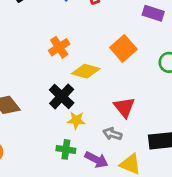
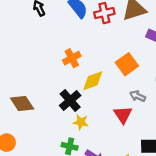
yellow diamond: (86, 71) -> (93, 81), turned -40
gray arrow: (112, 134) -> (138, 96), moved

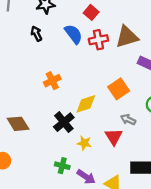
orange cross: (72, 58) -> (52, 81), moved
yellow star: (81, 122) -> (84, 143), moved

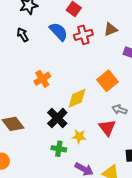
brown triangle: (127, 37) -> (111, 29), size x0.6
green cross: (62, 166) -> (59, 149), moved

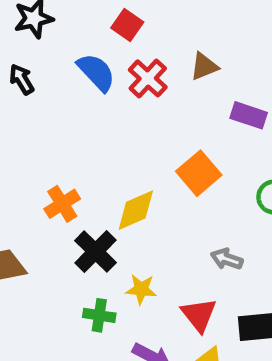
red cross: (83, 35) -> (148, 78), turned -30
orange cross: (42, 79) -> (62, 204), moved
gray arrow: (119, 110) -> (227, 259), moved
red triangle: (107, 128) -> (199, 315), moved

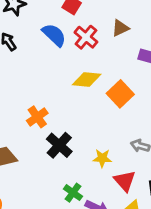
yellow diamond: (136, 210) -> (87, 80), moved, turned 32
yellow star: (141, 289) -> (102, 158), moved
green cross: (99, 315) -> (73, 193), moved, turned 30

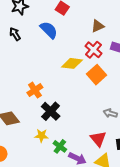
red cross: (86, 37) -> (93, 50), moved
yellow star: (102, 158) -> (41, 136), moved

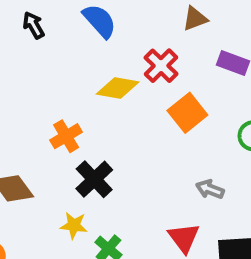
red cross: (93, 50) -> (161, 66), moved
yellow diamond: (72, 63) -> (118, 88), moved

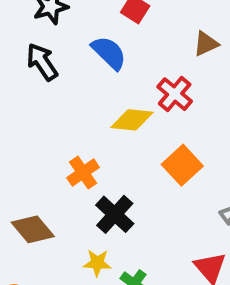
black arrow: (34, 25) -> (42, 62), size x1.4
orange square: (187, 113) -> (182, 165), moved

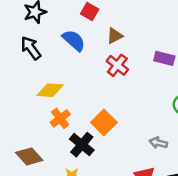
brown triangle: (206, 44) -> (115, 36), moved
yellow diamond: (132, 120) -> (50, 90), moved
orange square: (182, 165) -> (104, 122), moved

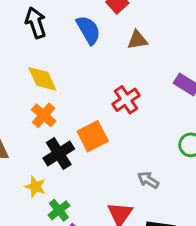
red cross: (117, 65) -> (126, 100), moved
yellow diamond: (50, 90) -> (42, 79), turned 44
orange cross: (60, 118) -> (44, 115), turned -30

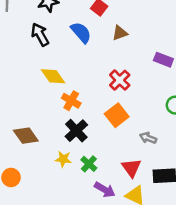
orange cross: (44, 115) -> (71, 101), moved
orange square: (93, 136) -> (117, 115), moved
green cross: (59, 210) -> (89, 164), moved

